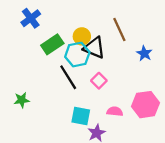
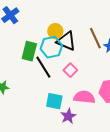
brown line: (119, 30) -> (95, 38), moved
green rectangle: (52, 44) -> (29, 51), moved, turned -42
pink semicircle: (115, 111) -> (84, 97), size x1.5

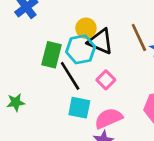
pink semicircle: (84, 97) -> (108, 118), moved, turned -30
cyan square: (54, 101) -> (79, 108), moved

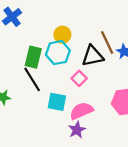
black triangle: (101, 41) -> (93, 56), moved, turned -35
black line: (70, 76) -> (32, 79), moved

